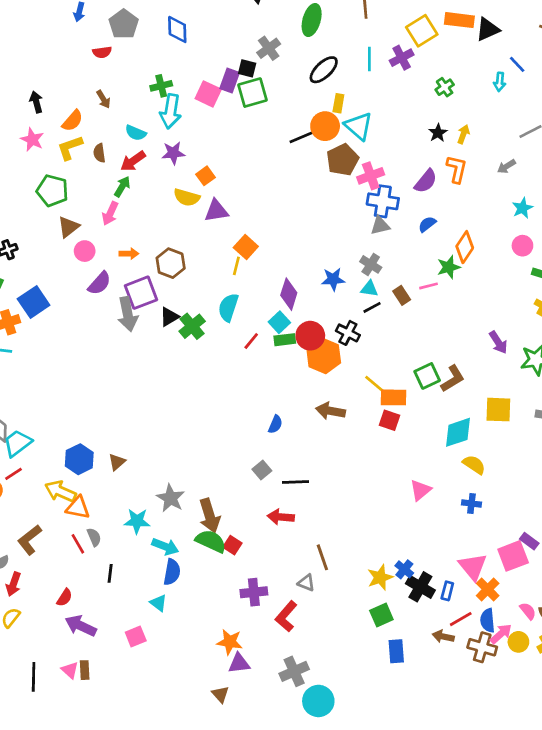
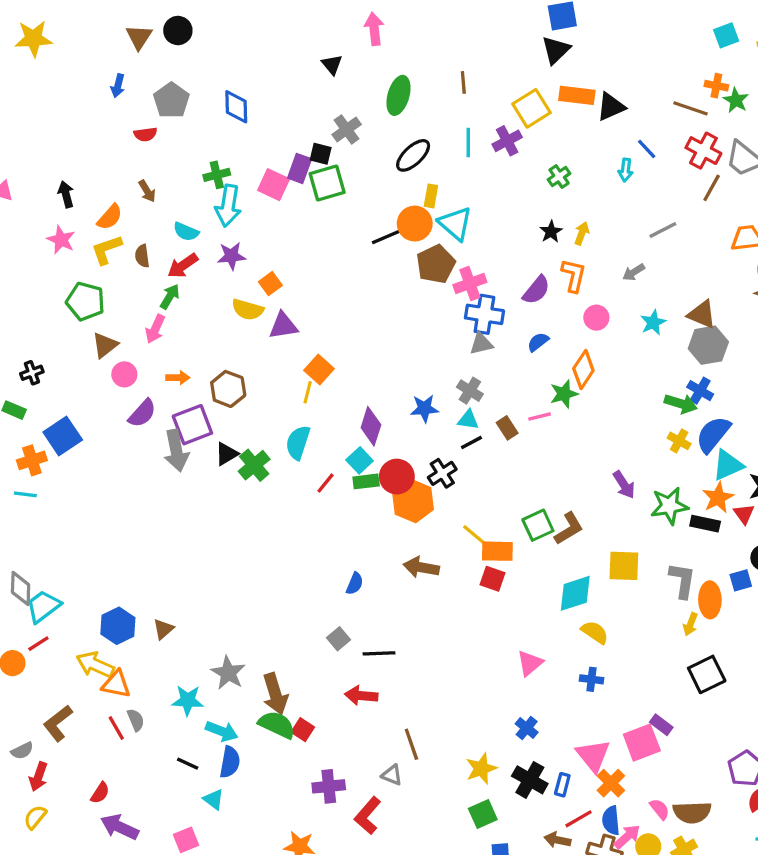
pink circle: (522, 246) -> (596, 318), moved
black cross: (348, 333) -> (442, 473), turned 30
blue cross: (404, 569) -> (527, 728), moved
black line: (110, 573) -> (188, 764), moved, turned -72

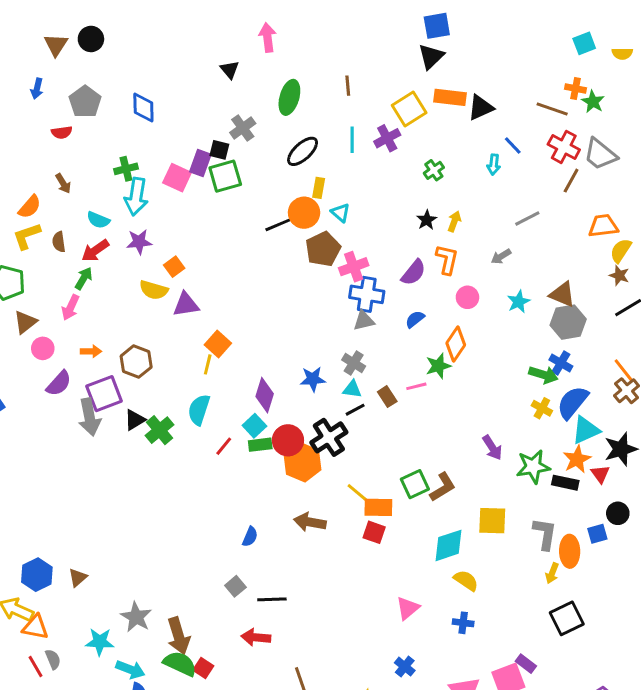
cyan triangle: (455, 224) -> (340, 213), size x0.6
black cross: (442, 473) -> (329, 437), size x1.4

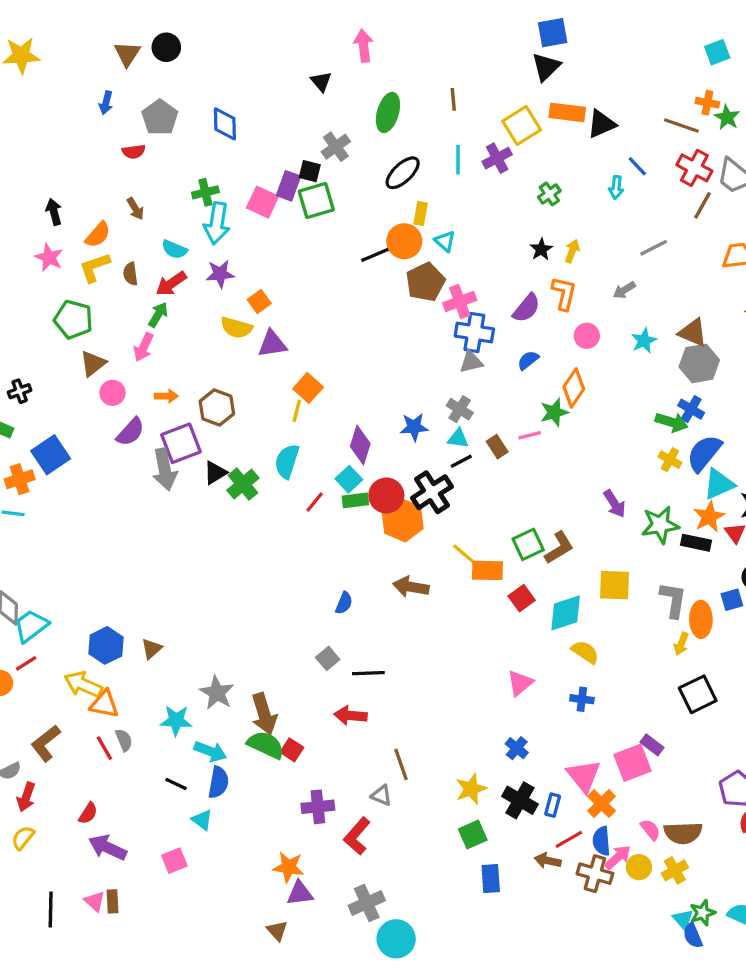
red square: (374, 532) -> (522, 598), moved, turned 35

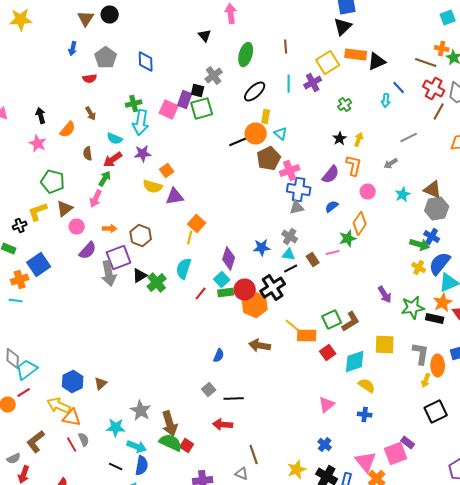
yellow L-shape: (95, 267) -> (38, 212), moved

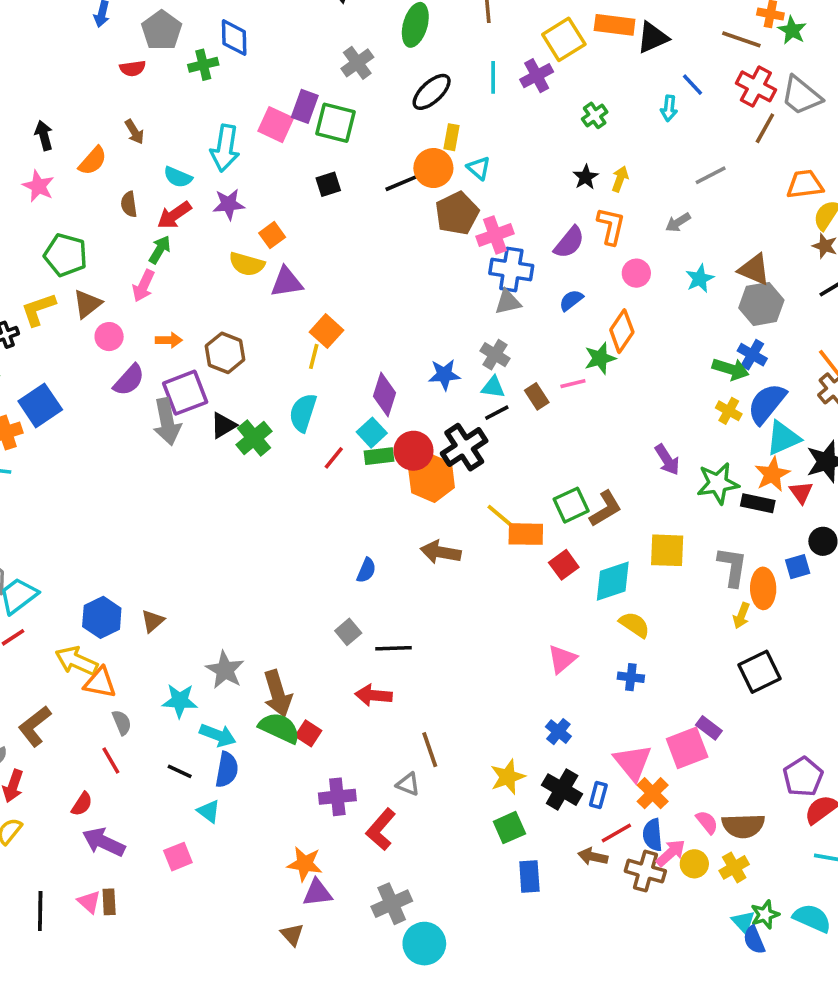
black square: (198, 90) -> (328, 184), moved, turned -32
green cross: (134, 104) -> (203, 65), moved
green square: (202, 108) -> (336, 123), turned 30
red line: (72, 444) -> (111, 761), moved

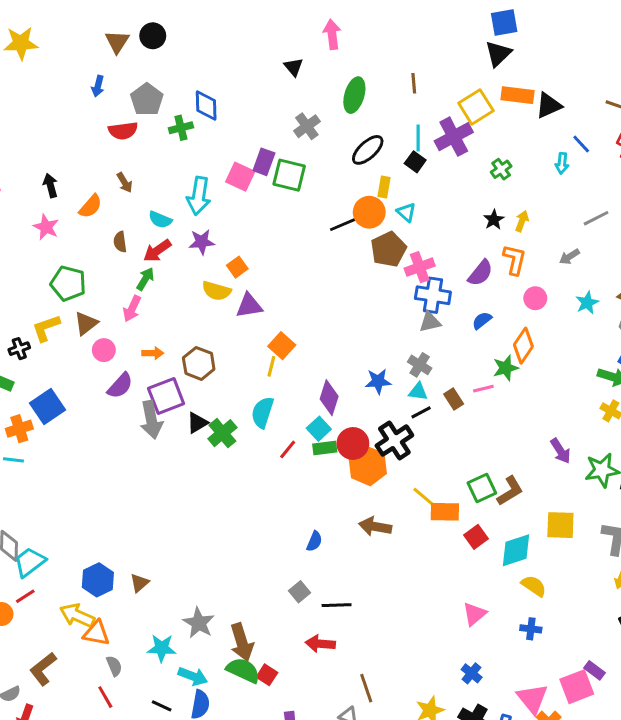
red semicircle: (133, 68) -> (123, 131), size x1.4
purple cross: (537, 76) -> (454, 137), size x1.4
black square: (328, 184) -> (415, 162), moved, turned -36

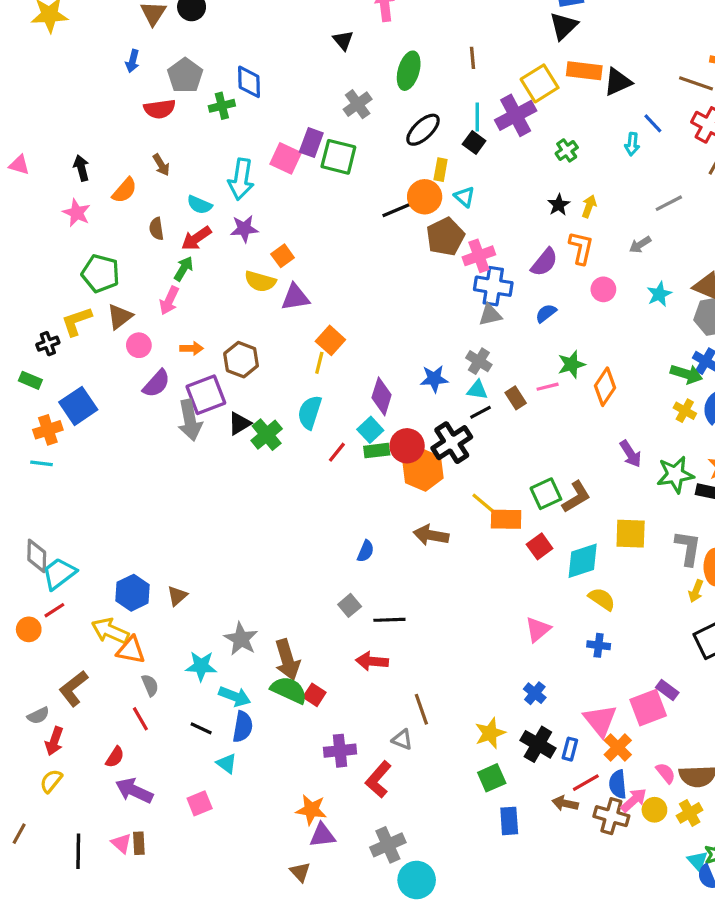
orange diamond: (523, 346) -> (605, 387), moved

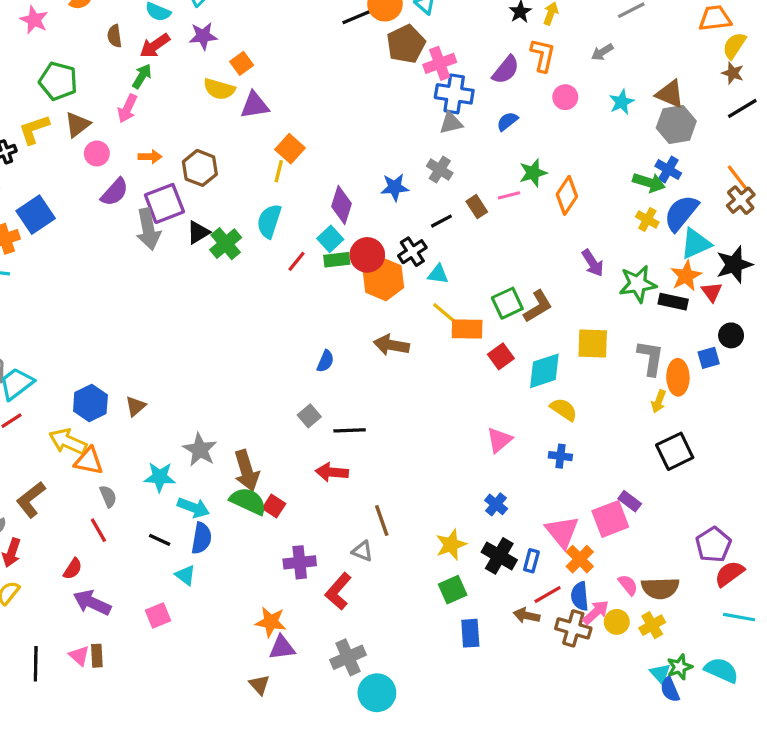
cyan triangle: (477, 390) -> (438, 274), moved
black cross: (452, 443) -> (412, 252), size x0.7

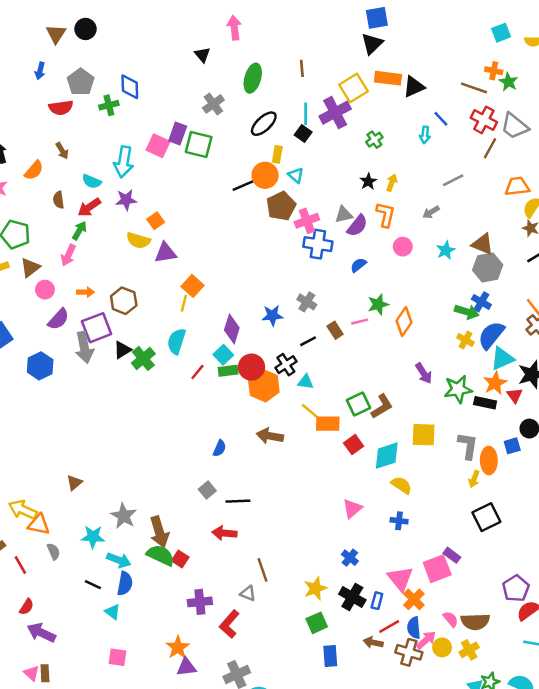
gray triangle: (451, 123) -> (344, 215), moved
blue hexagon: (90, 403) -> (40, 366), moved
red line: (98, 530) -> (20, 565), moved
pink square: (158, 615) -> (117, 657), moved, turned 30
orange star: (271, 622) -> (178, 647), turned 30

